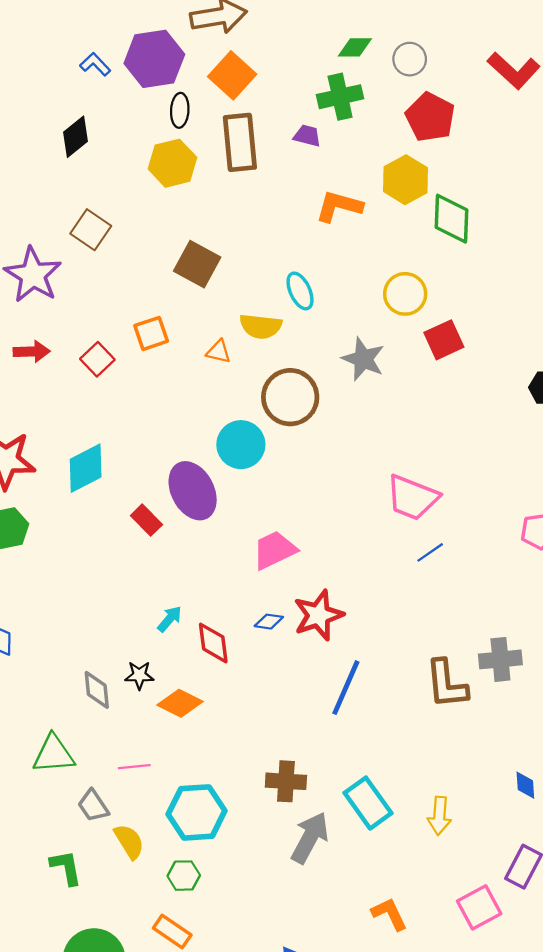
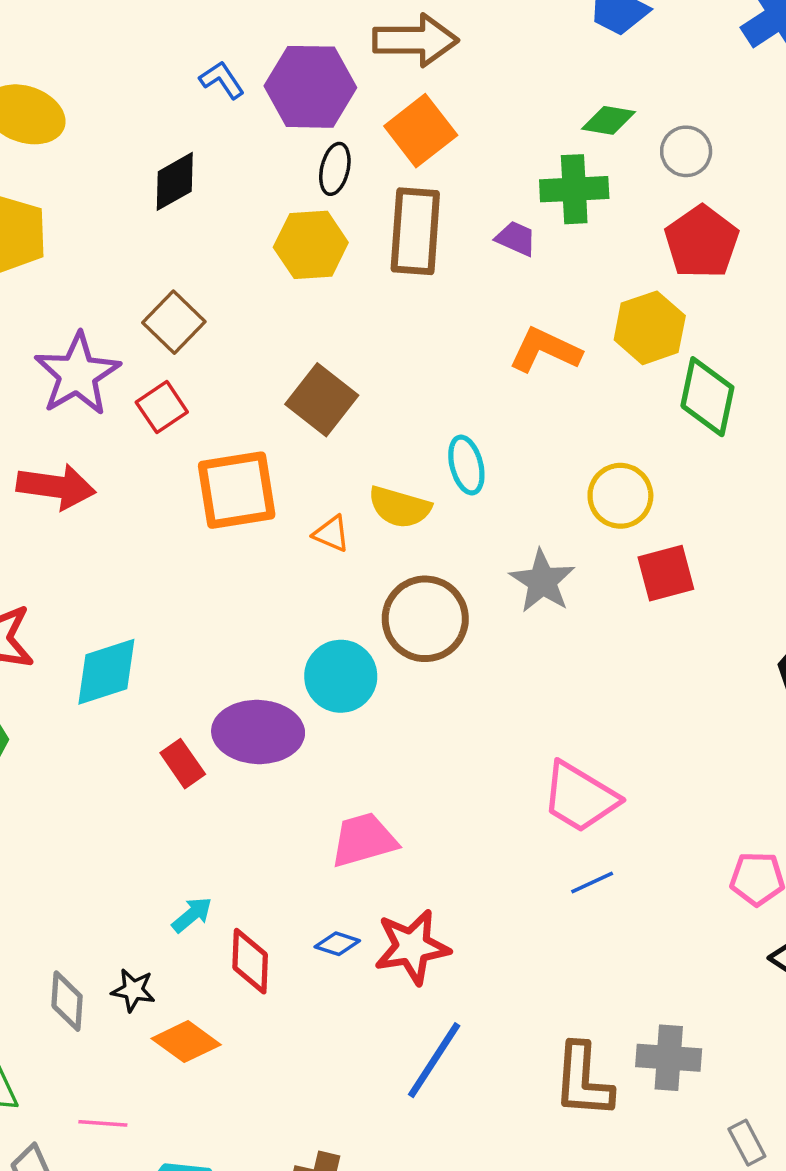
orange square: (151, 333) -> (237, 490), size x1.6
red arrow: (32, 352) -> (56, 487), size x1.4
red square: (97, 359) -> (162, 407), moved
purple ellipse: (193, 491) -> (258, 732), turned -70

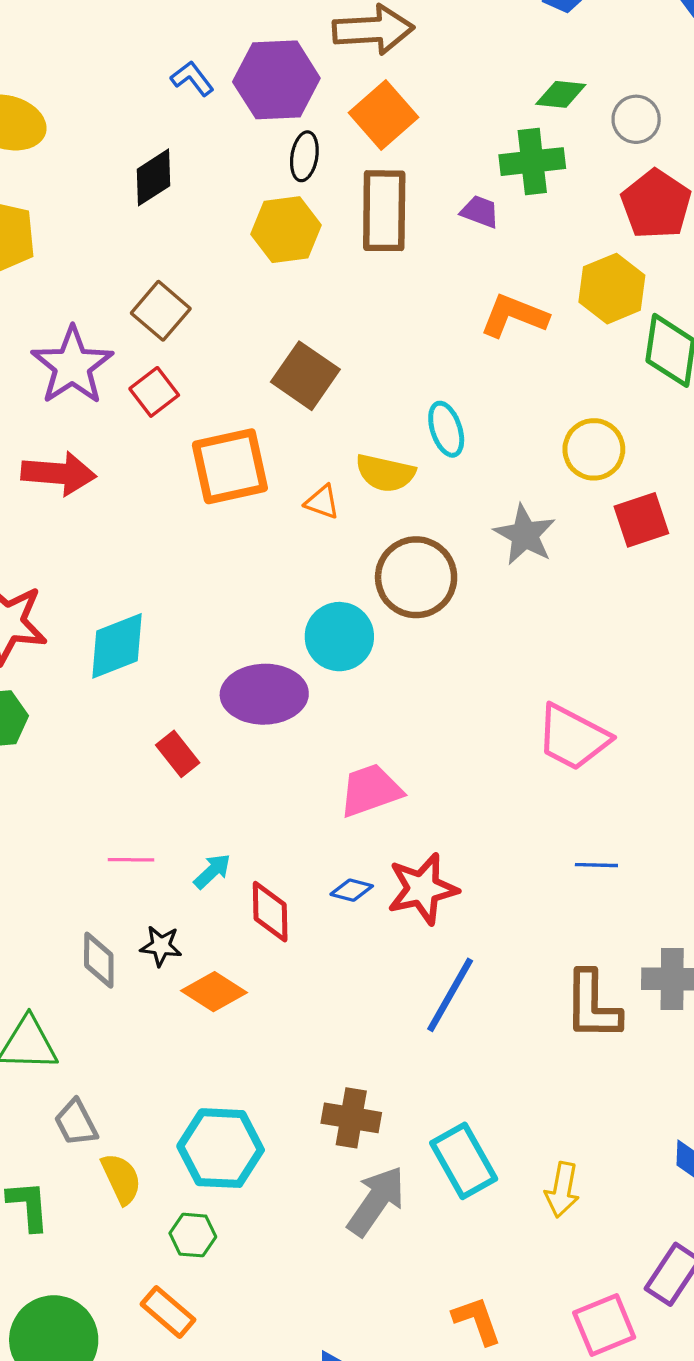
red rectangle: (183, 764) -> (178, 754), moved
blue line: (592, 883) -> (596, 865), moved, turned 30
pink line: (103, 1123) -> (131, 860), moved

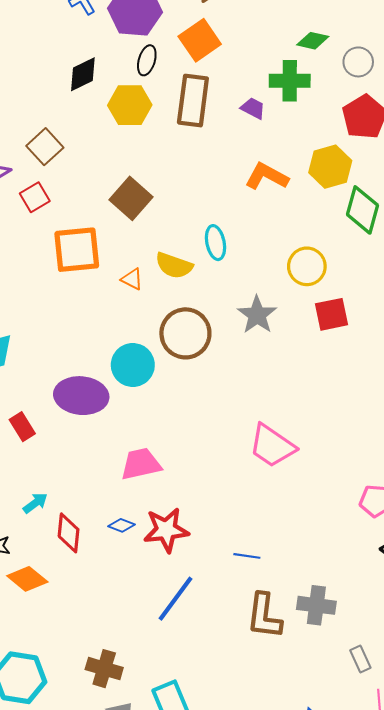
black diamond: (153, 177) -> (83, 74), moved
blue line: (596, 865) -> (247, 556), moved

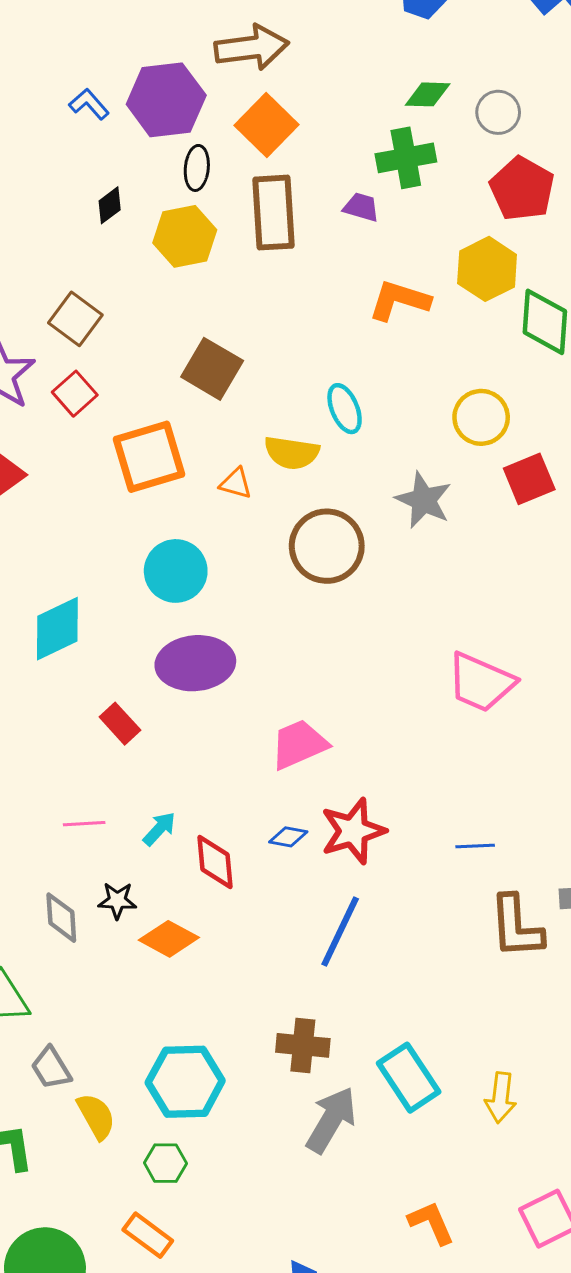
black diamond: (83, 74) -> (110, 205), size x0.7
cyan circle: (133, 365) -> (176, 571), moved
blue line: (176, 599) -> (340, 932), moved

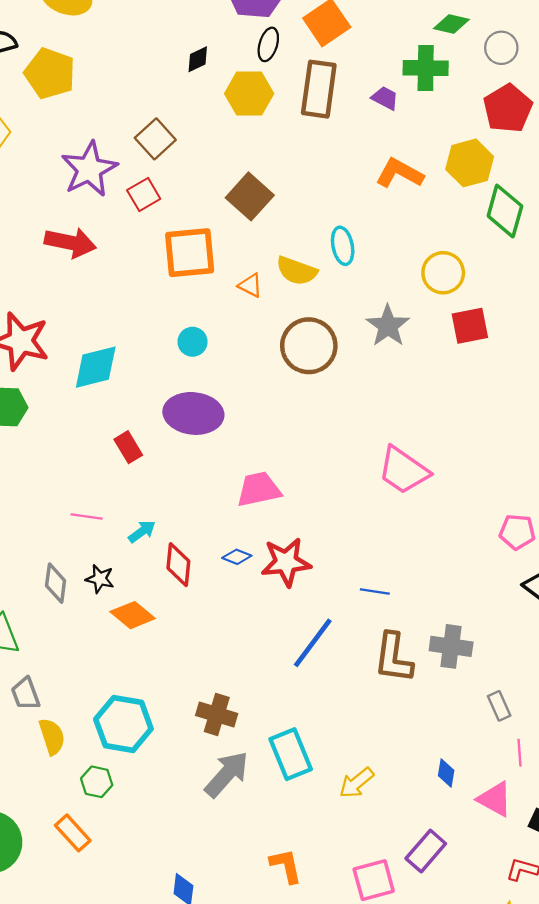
cyan circle: (176, 571) -> (193, 342), size x0.6
blue line: (340, 932) -> (313, 643), moved
yellow arrow: (501, 1098) -> (356, 783), turned 33

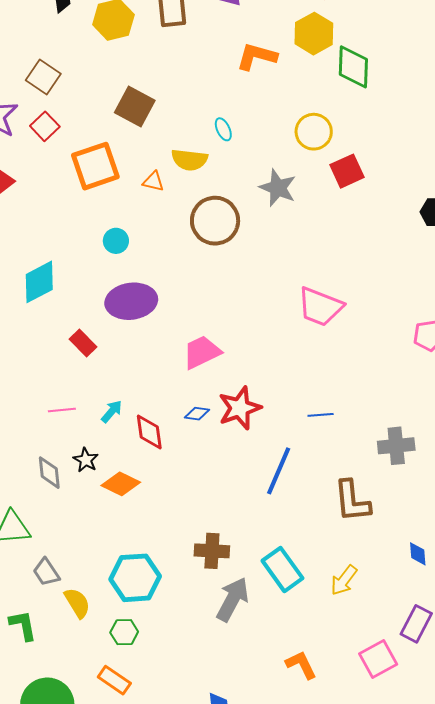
cyan ellipse: (343, 246) -> (223, 129), size x0.7
black star: (100, 579) -> (86, 460), turned 30
brown L-shape: (393, 658) -> (352, 501), moved

